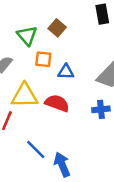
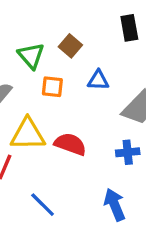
blue triangle: (66, 72) -> (98, 80), moved
blue arrow: (62, 165) -> (115, 205), moved

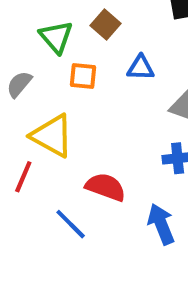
yellow triangle: (28, 134) -> (52, 136), turned 30
red semicircle: (70, 144) -> (106, 187), moved

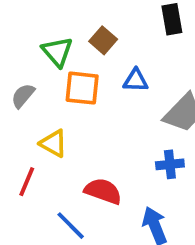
orange square: (83, 76) -> (82, 88), size x1.4
yellow triangle: (52, 136) -> (53, 143), size x0.7

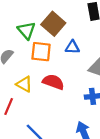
brown square: (103, 40) -> (53, 24), size x1.5
red semicircle: (103, 191) -> (53, 82), moved

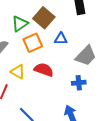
green triangle: (27, 30) -> (20, 24), turned 36
orange square: (41, 52) -> (33, 43), turned -30

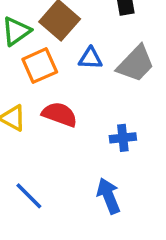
gray trapezoid: (86, 56) -> (136, 64), moved

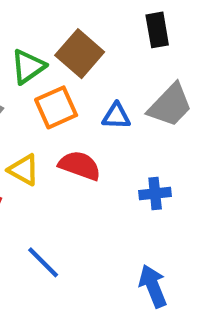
blue triangle: (90, 58) -> (116, 116), moved
blue arrow: (108, 196) -> (153, 286), moved

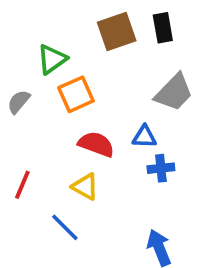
brown square: (80, 54) -> (117, 31), moved, turned 30
blue triangle: (116, 116) -> (144, 137), moved
yellow triangle: (24, 170) -> (85, 187), moved

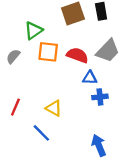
orange square: (76, 94) -> (48, 52), turned 30
red semicircle: (96, 144) -> (77, 55), moved

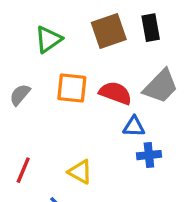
green triangle: (33, 30) -> (48, 39), moved

